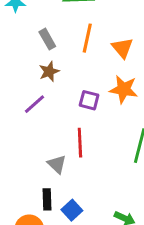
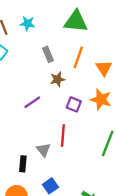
brown star: (49, 72) -> (58, 79), moved
black rectangle: (47, 199) -> (23, 164), moved

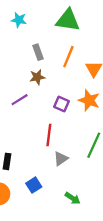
brown star: (58, 79) -> (37, 77), moved
gray triangle: (43, 150) -> (61, 159), moved, turned 32

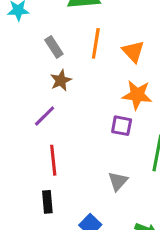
purple square: (61, 104) -> (122, 126), moved
red line: (49, 135) -> (53, 160), moved

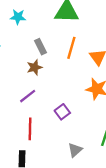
brown star: (61, 80) -> (35, 67), moved
purple square: (122, 126) -> (62, 112), moved, turned 35

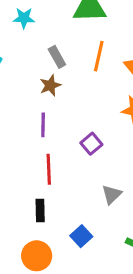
purple line: (28, 96) -> (43, 125), turned -48

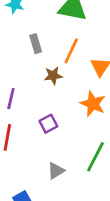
brown star: (50, 85) -> (53, 76), moved

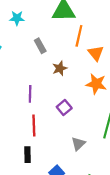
orange line: (71, 51) -> (79, 36), moved

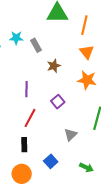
cyan star: (17, 18) -> (16, 38), moved
orange line: (79, 36) -> (84, 25), moved
red line: (34, 125) -> (30, 118), turned 30

